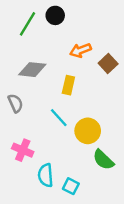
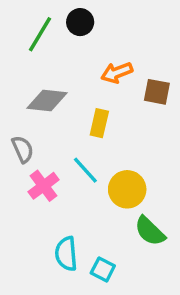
brown square: (108, 64) -> (157, 92), turned -36
pink cross: (23, 150) -> (44, 186), moved, turned 30

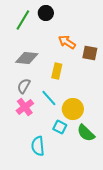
orange arrow: (117, 73) -> (67, 42), turned 54
gray semicircle: (23, 149) -> (24, 86), moved, turned -126
cyan square: (103, 269) -> (60, 127), moved

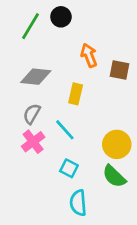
orange arrow: (67, 42) -> (89, 55), turned 36
yellow circle: (73, 109) -> (117, 144), moved
cyan square: (60, 127) -> (69, 168), moved
cyan semicircle: (38, 146) -> (78, 203), moved

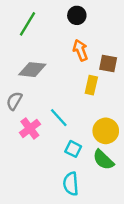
black circle: (61, 17) -> (77, 15), moved
yellow rectangle: (76, 94) -> (91, 85), moved
gray semicircle: (32, 114) -> (14, 101), moved
cyan square: (69, 168) -> (73, 149), moved

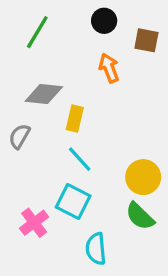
brown square: (108, 64) -> (146, 40), moved
yellow rectangle: (91, 85) -> (75, 118), moved
pink cross: (30, 128) -> (34, 223), moved
cyan square: (73, 149) -> (73, 201), moved, size x1.5

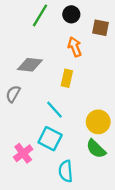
green line: (37, 32) -> (40, 15), moved
yellow rectangle: (75, 118) -> (67, 78), moved

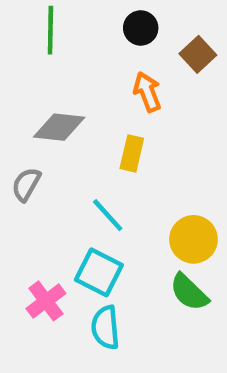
green line: (40, 15) -> (50, 30), moved, turned -30
brown square: (100, 28) -> (198, 54), turned 36
cyan semicircle: (66, 171) -> (105, 327), moved

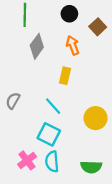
gray diamond: (59, 127) -> (37, 46), moved, turned -60
gray semicircle: (26, 184) -> (13, 101), moved
green semicircle: (189, 292) -> (91, 167), moved, turned -42
pink cross: (46, 301) -> (27, 160), moved

